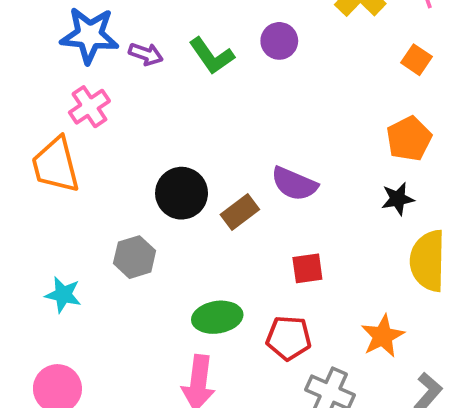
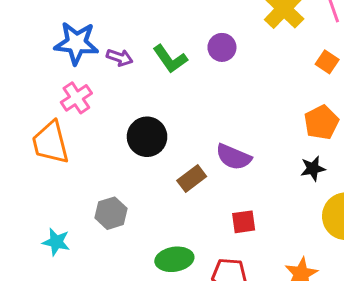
black circle: (182, 193) -> (147, 137), moved

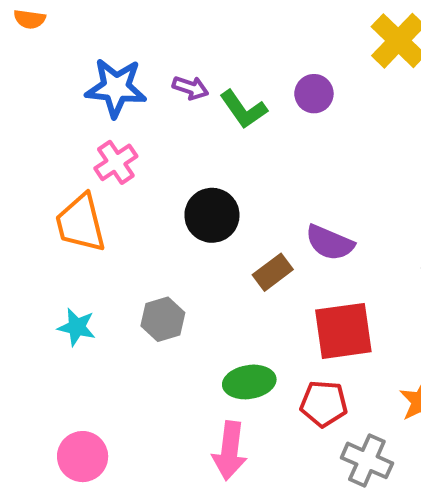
purple arrow: (120, 57) -> (190, 88), moved
red square: (244, 222) -> (343, 331), size x1.8
cyan star: (56, 242) -> (77, 327), moved

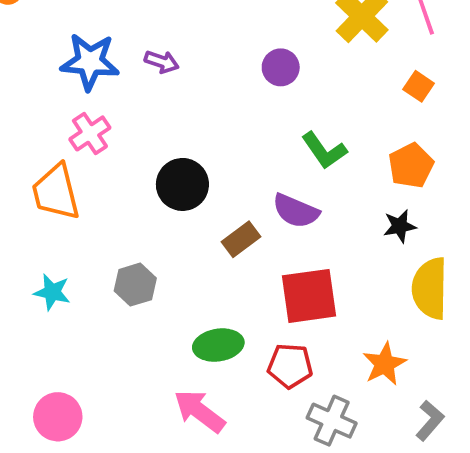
green L-shape: (243, 109) -> (324, 150), moved
pink arrow: (230, 451) -> (199, 411), turned 120

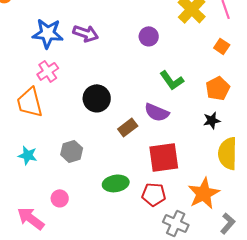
purple arrow: (162, 62) -> (86, 33), size x1.4
orange star: (385, 364) -> (204, 193), size x1.4
pink arrow: (199, 411) -> (31, 218), moved
pink circle: (58, 417) -> (60, 198), moved, size x0.7

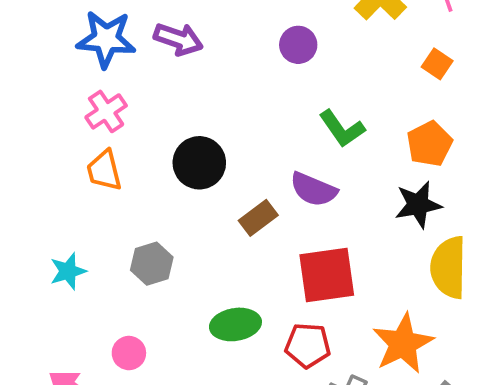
orange trapezoid: (30, 102) -> (104, 170), moved, size x0.7
black star: (212, 120) -> (418, 205), size x1.4
cyan star: (28, 155) -> (68, 271), turned -30

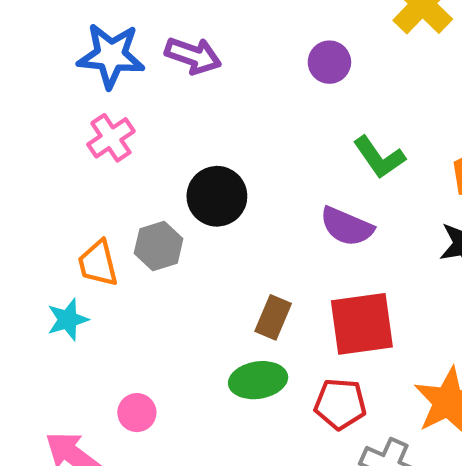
orange trapezoid: (104, 170) -> (98, 263), moved
brown rectangle: (258, 218) -> (273, 317), moved, turned -30
gray hexagon: (152, 264) -> (159, 246), moved

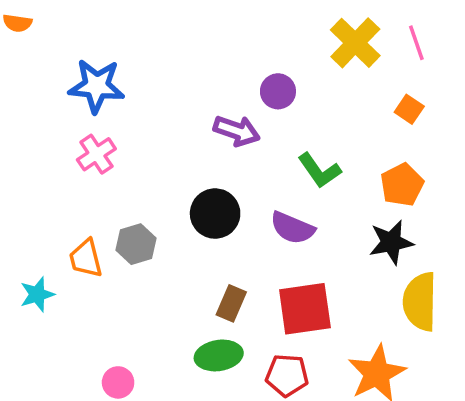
purple arrow: (193, 56) -> (237, 131), moved
black circle: (217, 196) -> (215, 214), moved
cyan star: (68, 320) -> (37, 294), moved

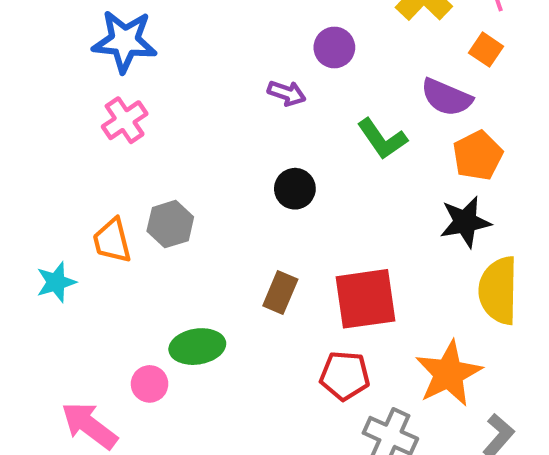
orange square: (409, 109) -> (486, 50), moved
purple arrow: (237, 131) -> (287, 93), size x0.7
black circle: (215, 214) -> (295, 189), moved, size x0.7
purple semicircle: (292, 228) -> (446, 97), moved
green ellipse: (219, 355) -> (197, 347), moved

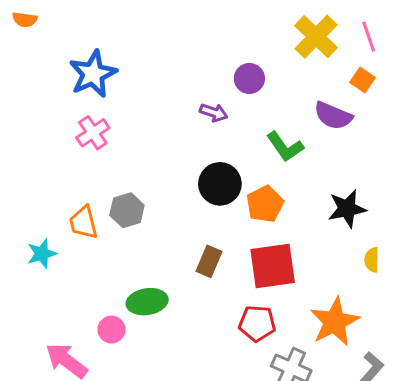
blue star: (125, 41) -> (93, 74), turned -30
orange pentagon: (478, 155) -> (265, 204), moved
black circle: (295, 189) -> (220, 184), size x1.4
yellow semicircle: (498, 290) -> (372, 260), size x0.5

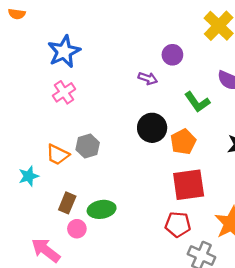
orange trapezoid: (84, 223) -> (58, 155), turned -50
brown rectangle: (209, 261) -> (67, 203), moved

